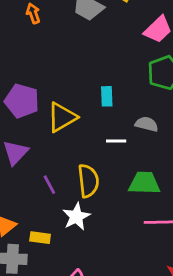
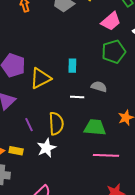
yellow rectangle: (40, 238) -> (16, 151), moved

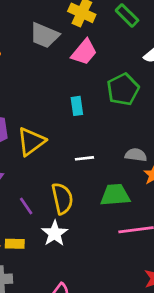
pink trapezoid: (111, 21) -> (84, 52), moved
cyan rectangle: (72, 66) -> (77, 106), moved
gray semicircle: (99, 87) -> (136, 155), moved

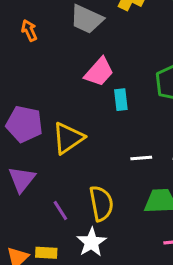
pink trapezoid: (84, 52) -> (99, 72), moved
white line: (84, 158) -> (141, 158), moved

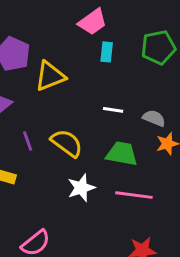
yellow semicircle: (101, 203) -> (67, 143), turned -56
white star: (91, 242) -> (81, 188), moved

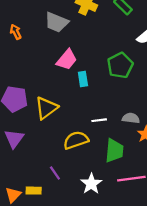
purple line: (28, 141) -> (55, 173), moved
yellow semicircle: (67, 143) -> (76, 140), moved, turned -40
green trapezoid: (122, 154) -> (114, 151), turned 100

